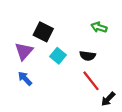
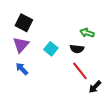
green arrow: (99, 27) -> (87, 33), moved
black square: (43, 32) -> (24, 23), moved

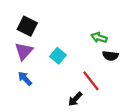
black semicircle: (77, 49) -> (110, 56), moved
black arrow: (95, 87) -> (75, 99), moved

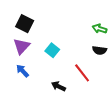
green arrow: (99, 38) -> (100, 29), moved
black arrow: (75, 99) -> (58, 86), moved, turned 72

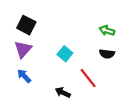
cyan square: (52, 50) -> (65, 54), moved

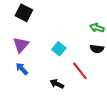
black square: (26, 25) -> (24, 13), moved

